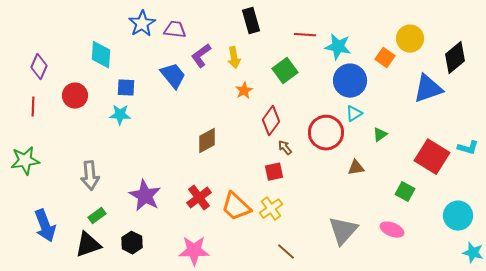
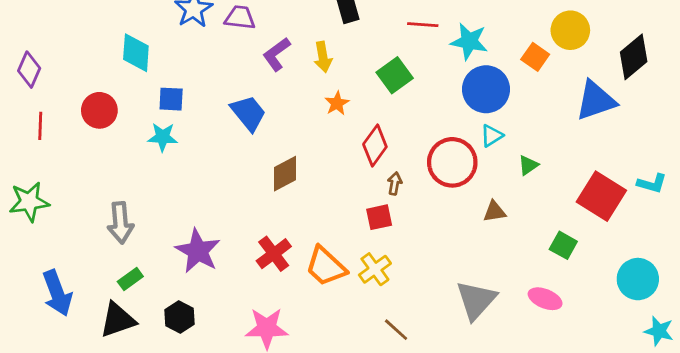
purple diamond: (39, 67) -> (29, 70), moved
blue trapezoid: (173, 76) -> (248, 113), moved
brown arrow: (285, 148) -> (395, 183), turned 49

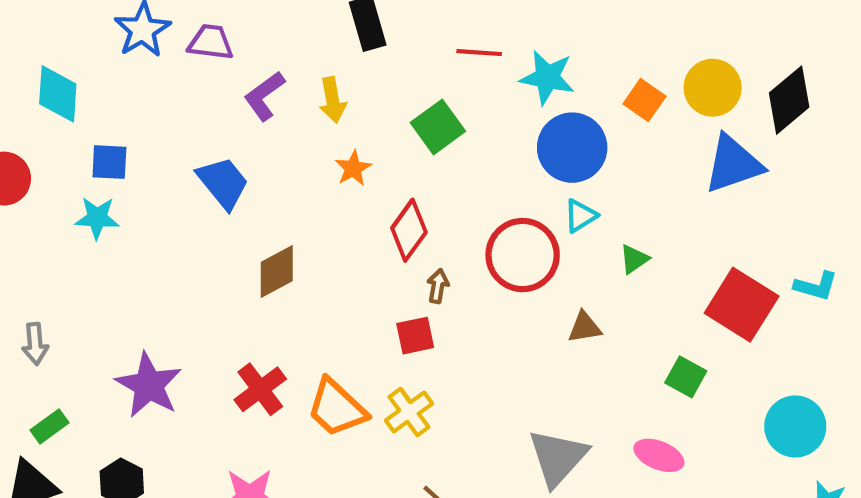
yellow circle: (570, 30) -> (713, 88), moved
gray arrow: (120, 223) -> (35, 344), size x0.7

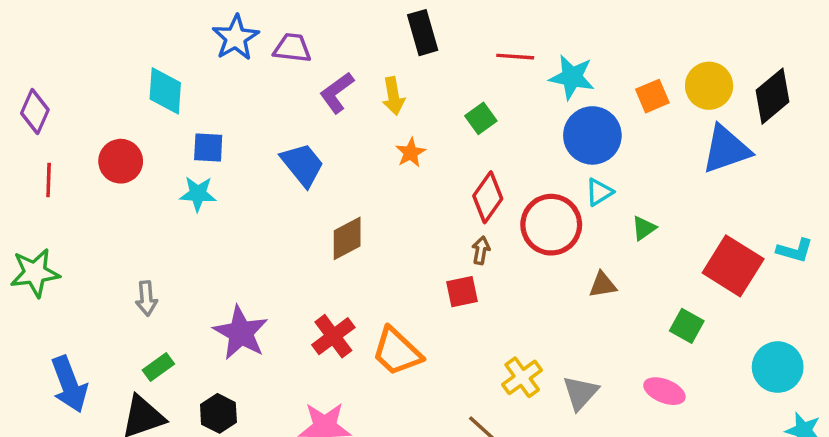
orange square: (644, 100) -> (652, 96), turned 32
green square: (438, 127) -> (481, 118), size x0.7
red diamond: (409, 230) -> (488, 197), moved
yellow cross: (409, 412) -> (522, 377), moved
gray triangle: (558, 457) -> (580, 393), size x0.7

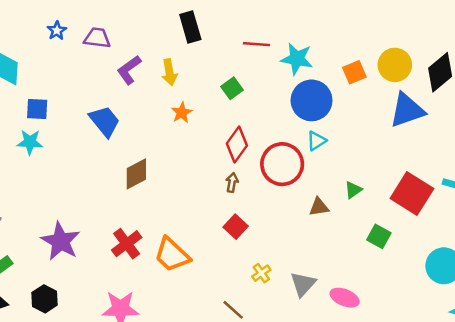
blue star: (236, 38) -> (57, 31), size x0.6
green triangle: (644, 228) -> (353, 190), moved
red square: (462, 292) -> (236, 227), moved, turned -35
yellow cross: (522, 377) -> (261, 273), size x0.7
pink ellipse: (664, 391) -> (345, 298), moved

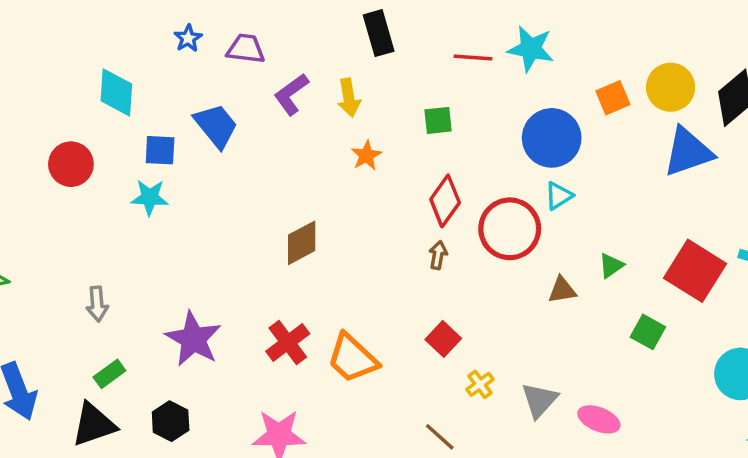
cyan star: (297, 59) -> (531, 49), moved
green square: (232, 88) -> (438, 120), turned 30
blue trapezoid: (105, 121) -> (216, 126), moved
red square: (236, 227) -> (443, 339), moved

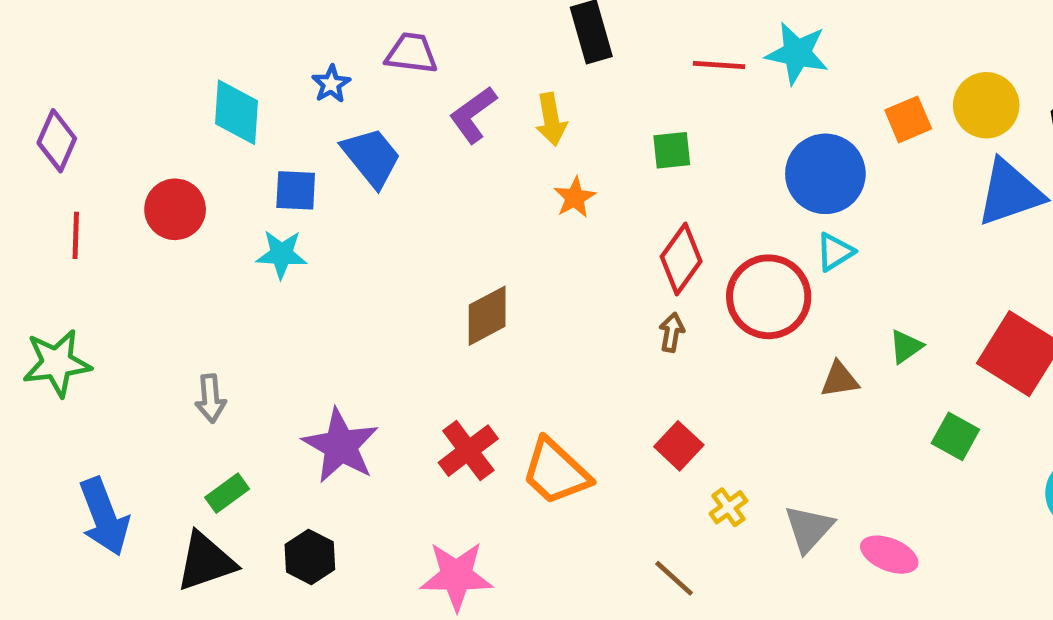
blue star: (188, 38) -> (331, 84), moved

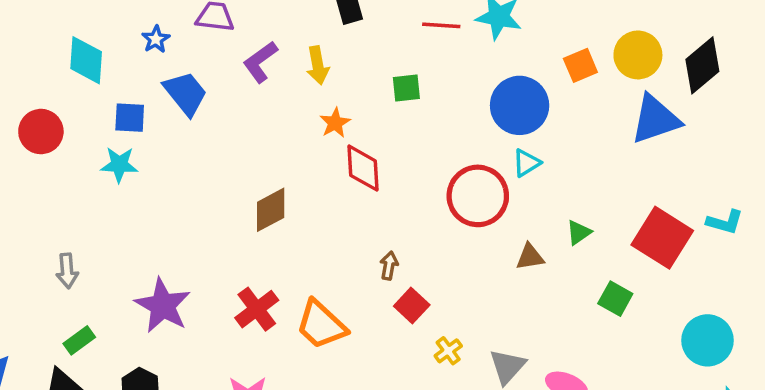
red diamond: (681, 259) -> (363, 168), moved, turned -39
brown arrow: (672, 332) -> (389, 266), moved

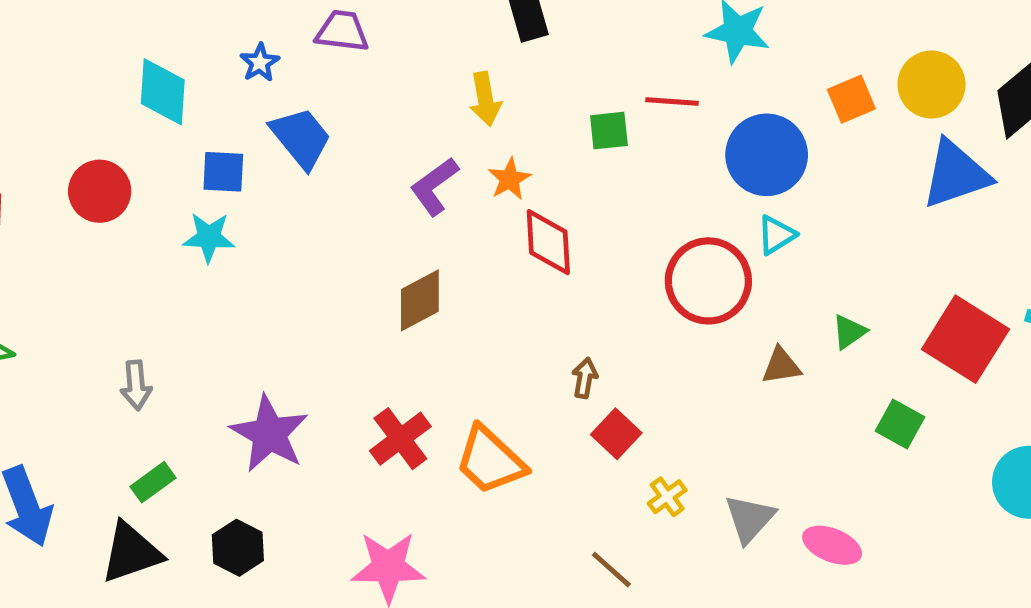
red line: (441, 25) -> (672, 101), moved
purple L-shape: (260, 62) -> (434, 186), moved

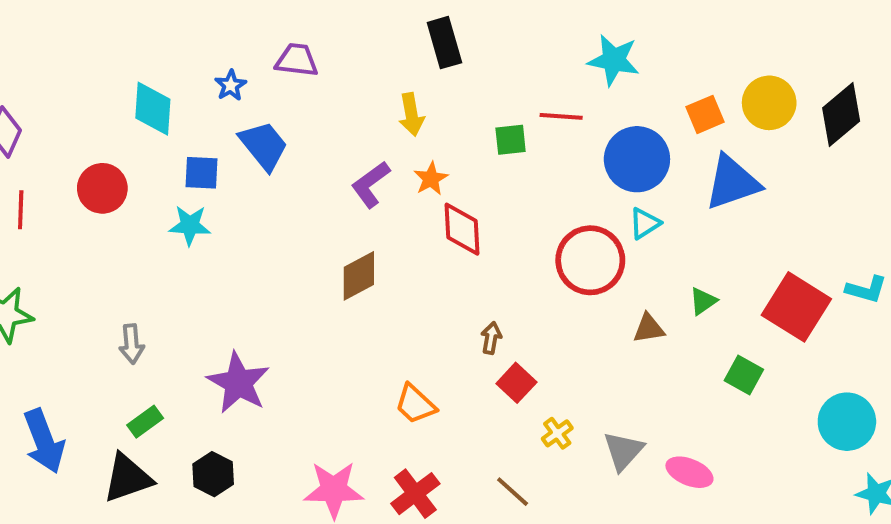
blue triangle: (956, 174) -> (732, 183), moved
red cross: (400, 439) -> (415, 494), moved
orange trapezoid: (490, 460) -> (415, 404), size x0.7

